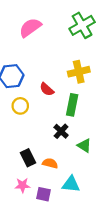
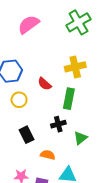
black cross: (61, 131) -> (58, 124), turned 32
green triangle: (84, 146) -> (81, 138), turned 48
black rectangle: (28, 158) -> (26, 135), moved

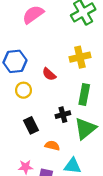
green rectangle: (69, 99) -> (84, 94), moved
green triangle: (81, 138) -> (85, 129), size x1.6

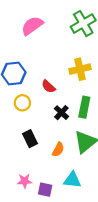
black cross: (63, 115) -> (61, 113), moved, turned -32
orange semicircle: (52, 146) -> (58, 149), moved, turned 104

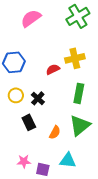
red semicircle: (48, 87) -> (53, 69), moved, turned 112
yellow circle: (22, 103) -> (16, 95), moved
black cross: (61, 113) -> (38, 98), moved

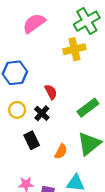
yellow cross: (75, 58) -> (74, 49), moved
red semicircle: (53, 69) -> (51, 92), moved, turned 88
green rectangle: (79, 93) -> (88, 108), turned 42

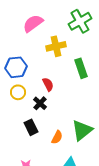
yellow cross: (74, 49) -> (56, 46), moved
green rectangle: (88, 108) -> (81, 68), moved, turned -72
yellow circle: (17, 110) -> (18, 92), moved

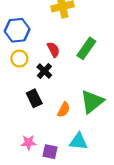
green rectangle: (81, 68) -> (86, 48), moved, turned 54

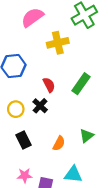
yellow circle: (19, 59) -> (16, 109), moved
black rectangle: (34, 98) -> (24, 140), moved
green triangle: (92, 102) -> (87, 136), size x0.6

